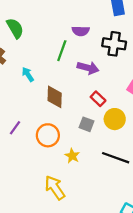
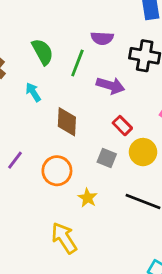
green semicircle: (15, 28) -> (43, 52), moved

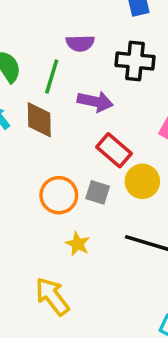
brown diamond: (67, 122) -> (39, 120), moved
red rectangle: (122, 126) -> (114, 150), size x1.4
orange circle: (57, 171) -> (59, 195), moved

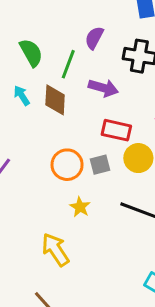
purple semicircle: (80, 43) -> (94, 38), turned 115
red rectangle: (114, 150) -> (116, 130), turned -32
gray square: (98, 192) -> (100, 165), turned -36

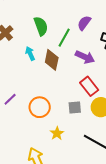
red rectangle: (116, 130) -> (89, 86), turned 30
orange circle: (67, 165) -> (40, 107), moved

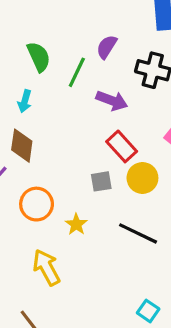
cyan arrow: (30, 53) -> (25, 101), turned -136
brown diamond: (52, 60) -> (22, 146), moved
orange circle: (40, 107) -> (37, 204), moved

